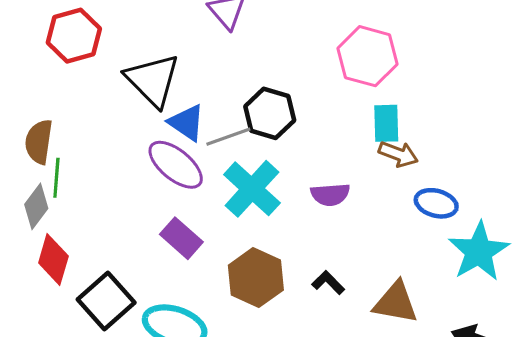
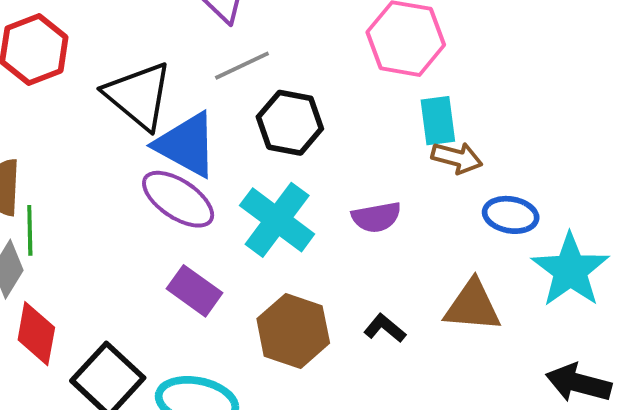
blue triangle: (187, 123) -> (187, 145), size x1.4
gray line: (228, 137) -> (242, 66), moved
brown triangle: (396, 303) -> (473, 306), moved

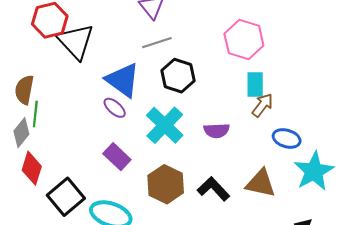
black triangle: (138, 96) -> (76, 41), moved
brown arrow: (457, 158) -> (262, 105), turned -75
purple ellipse: (178, 199) -> (115, 108), size x0.6
black L-shape: (385, 328) -> (213, 189), size x1.5

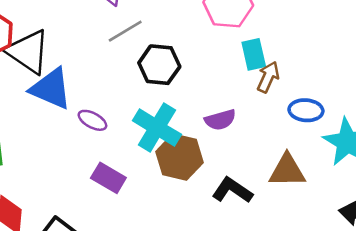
blue triangle: (123, 80) -> (51, 89), moved
brown hexagon: (166, 184) -> (179, 157), moved

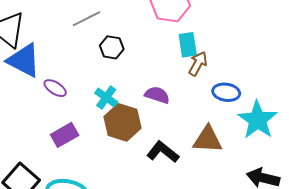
black hexagon: (159, 65) -> (112, 47), size x0.7
purple semicircle: (220, 120) -> (157, 95), turned -150
cyan cross: (157, 128) -> (106, 98), size x0.6
purple rectangle: (108, 178) -> (65, 135), turned -64

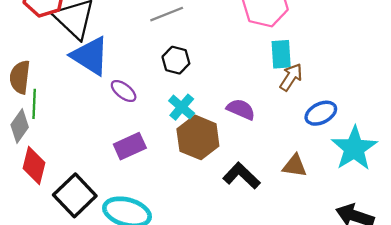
black hexagon: (112, 47) -> (176, 60), moved
blue ellipse: (226, 92) -> (321, 113), turned -40
brown triangle: (208, 139) -> (295, 166), size x0.7

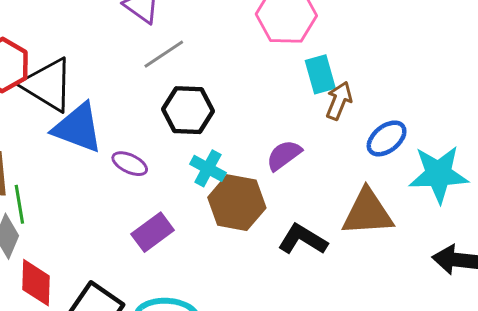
black hexagon: (176, 60) -> (188, 110), size x1.4
purple semicircle: (241, 109) -> (284, 155), turned -48
cyan star: (354, 148) -> (439, 174), turned -30
brown triangle: (295, 166) -> (368, 213), size x1.6

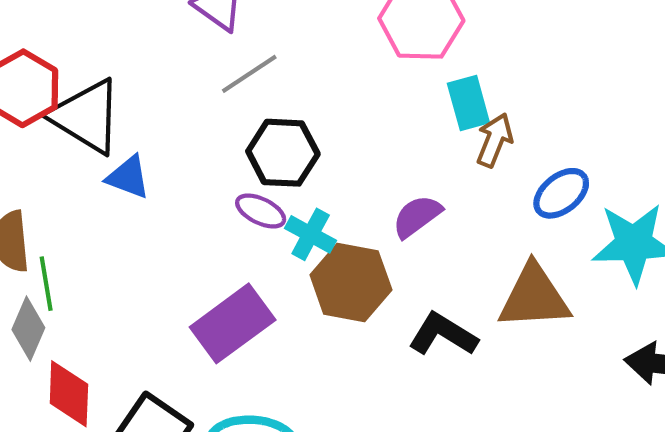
blue triangle: (78, 128) -> (128, 177), size x0.6
purple ellipse: (130, 164) -> (261, 211), moved
purple rectangle: (153, 232) -> (233, 323), size x1.4

